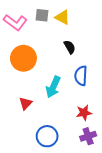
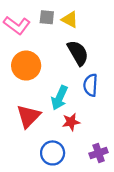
black semicircle: (70, 47) -> (78, 53), size x1.6
red triangle: (26, 103) -> (28, 116), size x1.6
red star: (84, 113) -> (71, 122), moved

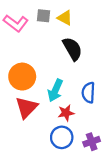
orange circle: (26, 66) -> (22, 77), moved
blue semicircle: (91, 85) -> (88, 93), moved
blue circle: (53, 153) -> (62, 137), moved

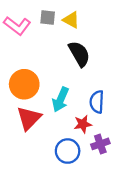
red star: (66, 113) -> (83, 124), moved
purple cross: (92, 142) -> (100, 144), moved

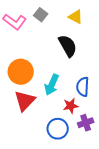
gray square: (48, 17) -> (41, 15), turned 32
yellow triangle: (71, 20) -> (76, 17), moved

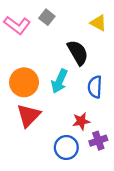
yellow triangle: (76, 17) -> (98, 23), moved
cyan arrow: (52, 85) -> (59, 81), moved
blue semicircle: (83, 87) -> (95, 87), moved

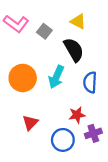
gray square: (47, 17) -> (44, 31), moved
yellow triangle: (98, 23) -> (78, 21), moved
red triangle: (29, 115) -> (30, 123), moved, size x0.7

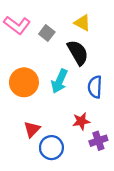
blue circle: (63, 140) -> (51, 148), moved

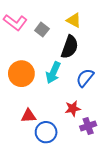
black semicircle: (78, 53) -> (70, 47), turned 50
blue semicircle: (95, 87) -> (85, 78), turned 36
red triangle: (32, 129) -> (29, 116), turned 42

